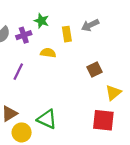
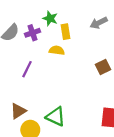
yellow rectangle: (67, 34) -> (66, 32), moved

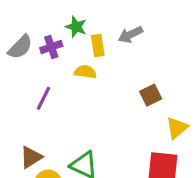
gray arrow: (99, 23) -> (130, 35), moved

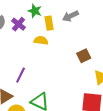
purple cross: (51, 47) -> (18, 24), turned -32
purple line: (43, 98) -> (21, 75), moved

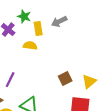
brown square: (84, 56) -> (65, 79), moved

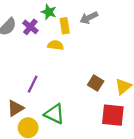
brown square: (65, 79) -> (96, 83), turned -32

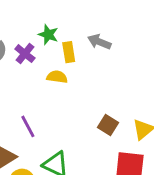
gray arrow: (89, 18) -> (99, 42), turned 48
purple line: (33, 84) -> (28, 126), turned -54

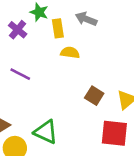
yellow semicircle: (57, 77) -> (70, 53), moved
purple line: (28, 126) -> (20, 74), moved, turned -35

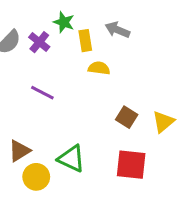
red square: (114, 133) -> (131, 165), moved

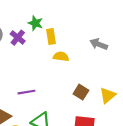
gray arrow: (117, 30) -> (99, 44), moved
purple line: (42, 93) -> (27, 92), moved, turned -36

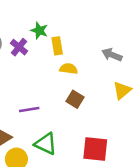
brown square: (81, 92) -> (75, 99), moved
yellow triangle: (108, 95) -> (122, 90), moved

